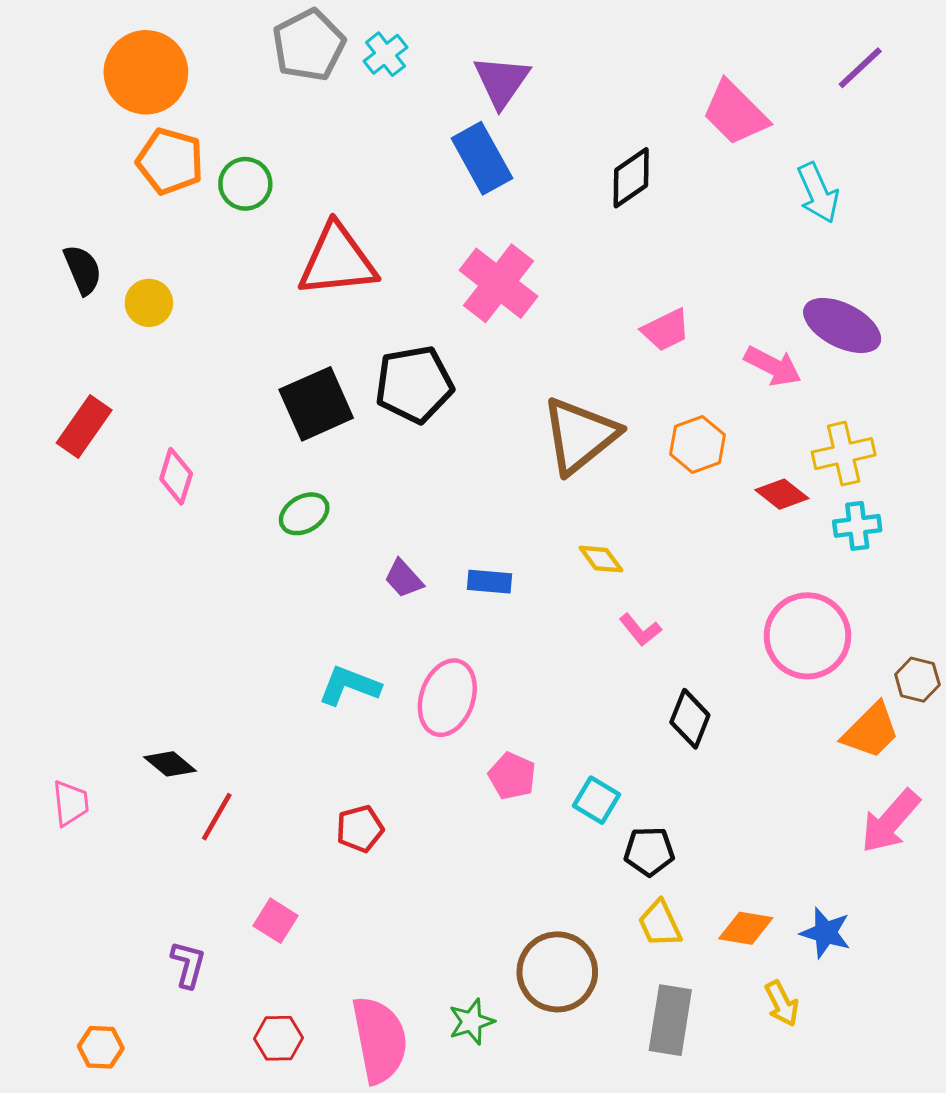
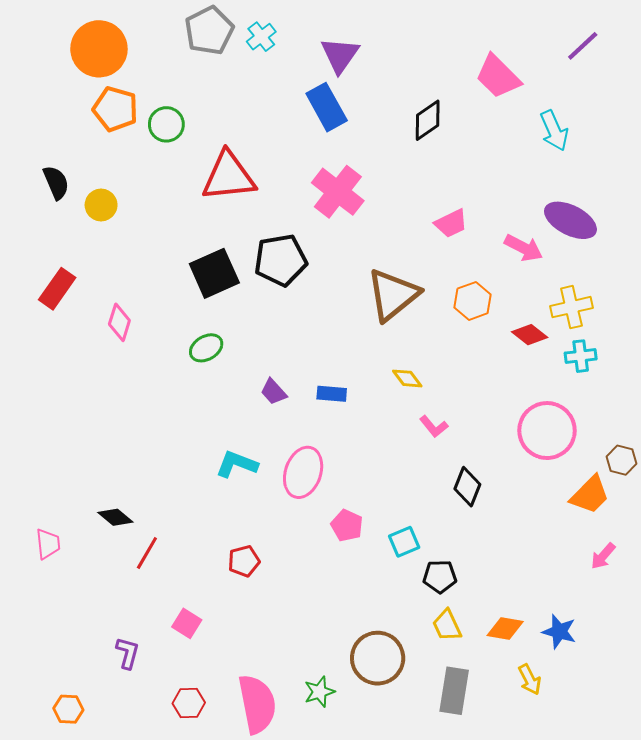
cyan square: (596, 800) -> (404, 542), turned 36
pink arrow: (890, 821) -> (603, 556), size x0.6

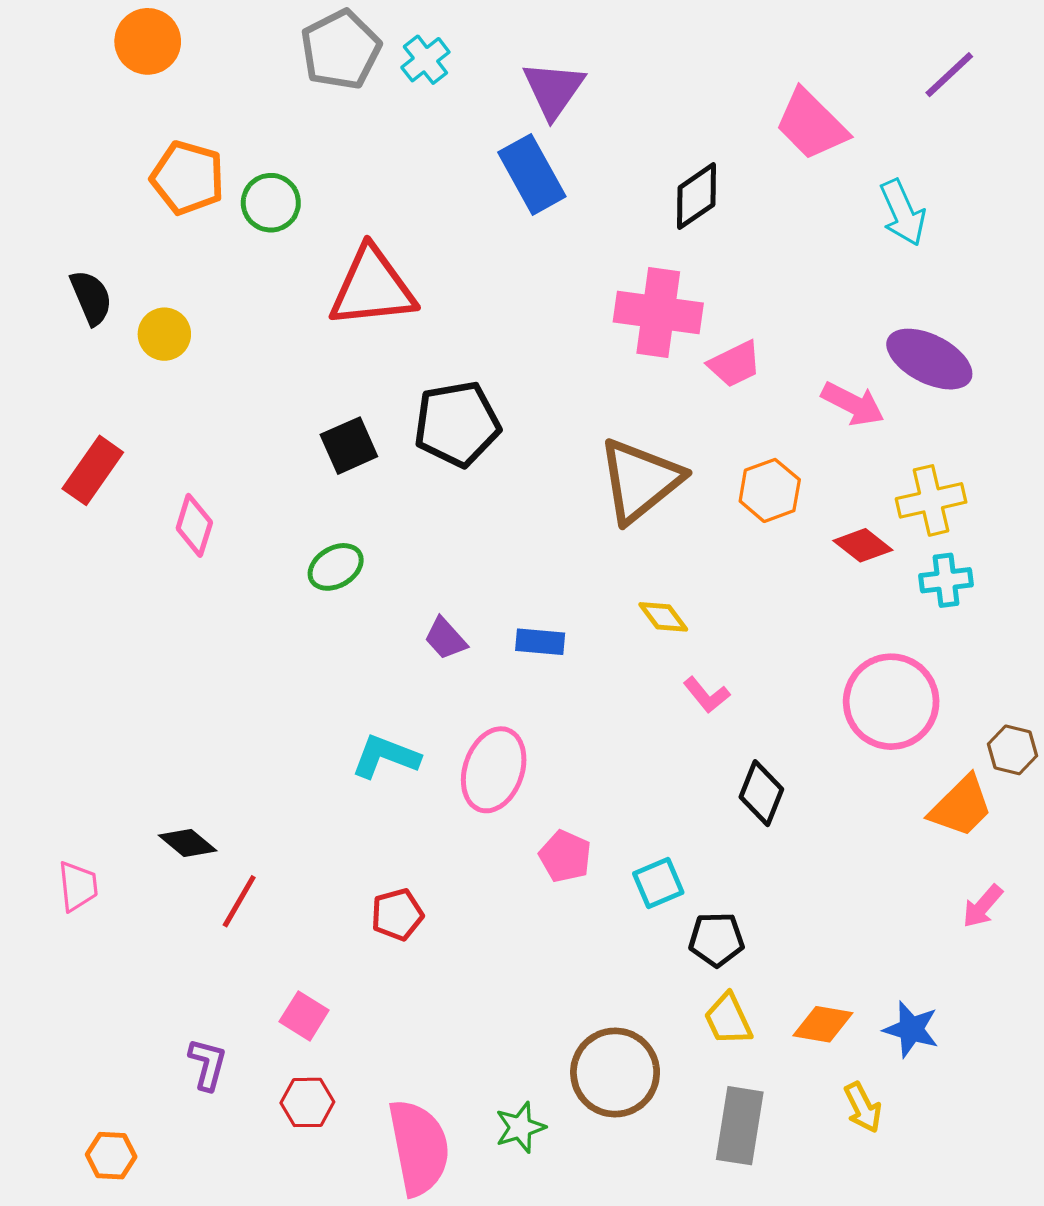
orange circle: (99, 49) -> (148, 41), moved, size x0.7
pink cross: (338, 192) -> (658, 312), moved, turned -30
black square: (214, 273) -> (349, 446), size x0.7
red hexagon: (189, 703) -> (307, 1102), moved

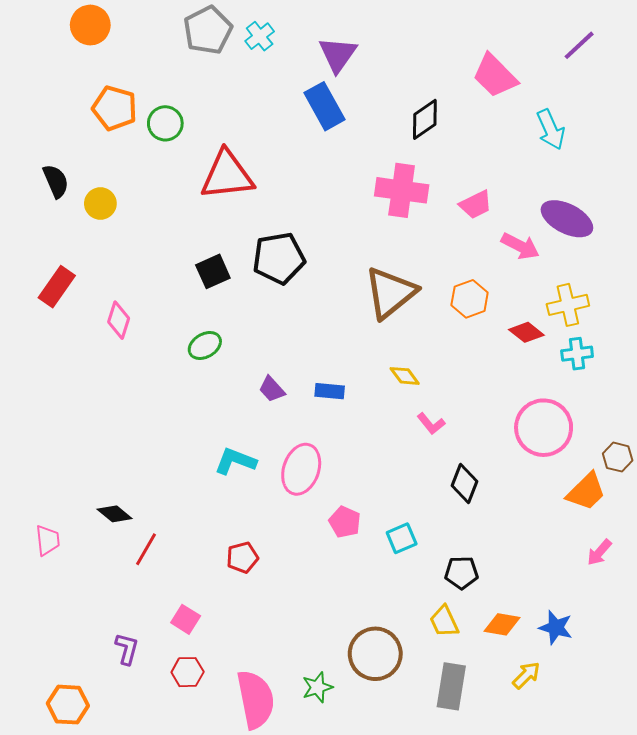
pink trapezoid: (735, 364) -> (476, 205), moved
black pentagon: (716, 939) -> (461, 573), moved
yellow arrow: (863, 1107) -> (526, 675), turned -108
orange hexagon: (111, 1156) -> (68, 705), size x1.4

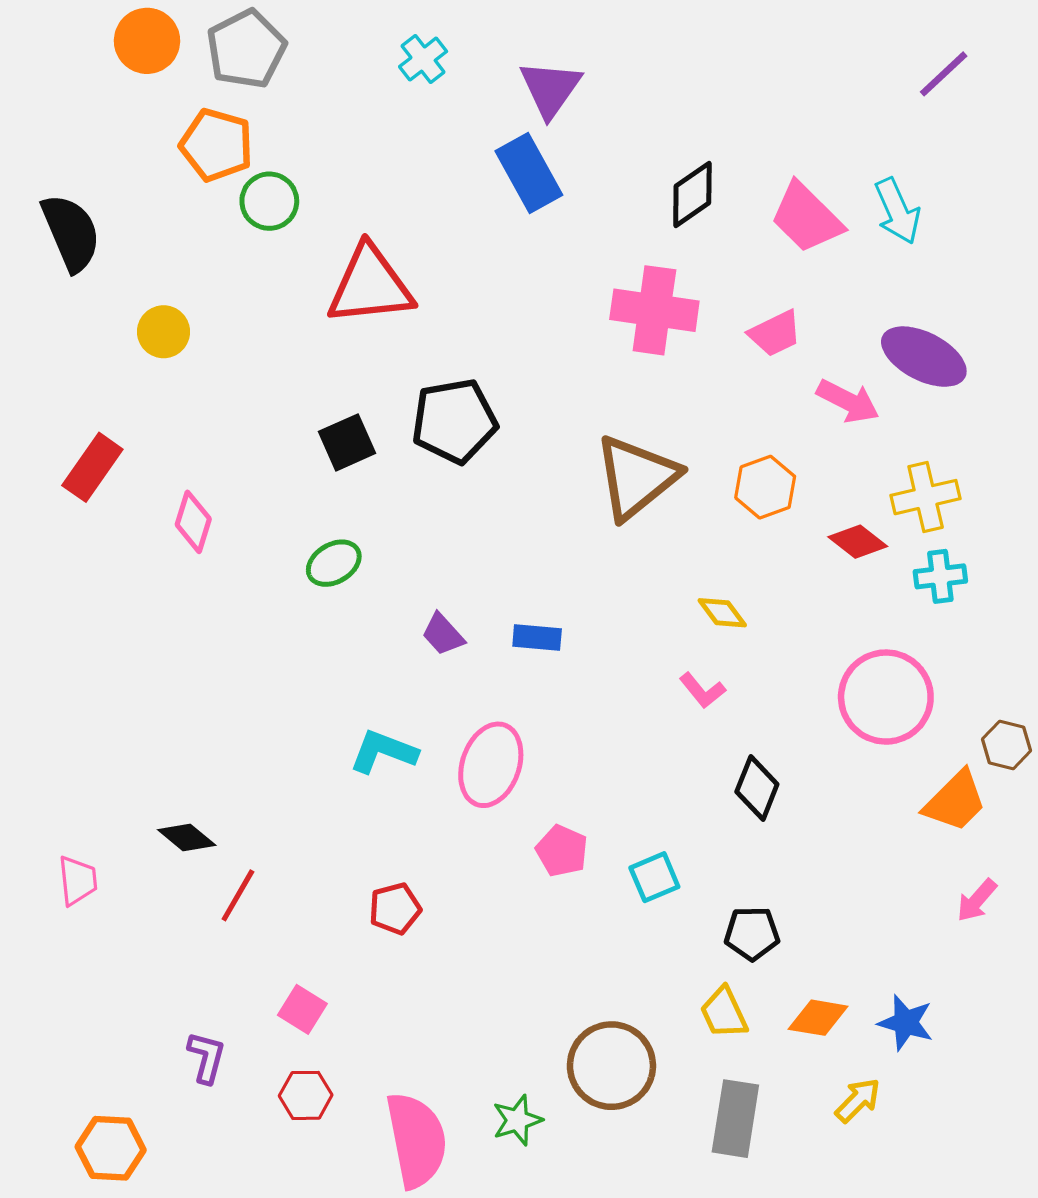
gray pentagon: (208, 30) -> (246, 49), moved
pink trapezoid: (495, 76) -> (807, 218), moved
orange pentagon: (115, 108) -> (216, 145), moved
black semicircle: (56, 181) -> (71, 233), moved, size x1.4
yellow diamond: (405, 376) -> (722, 613), moved

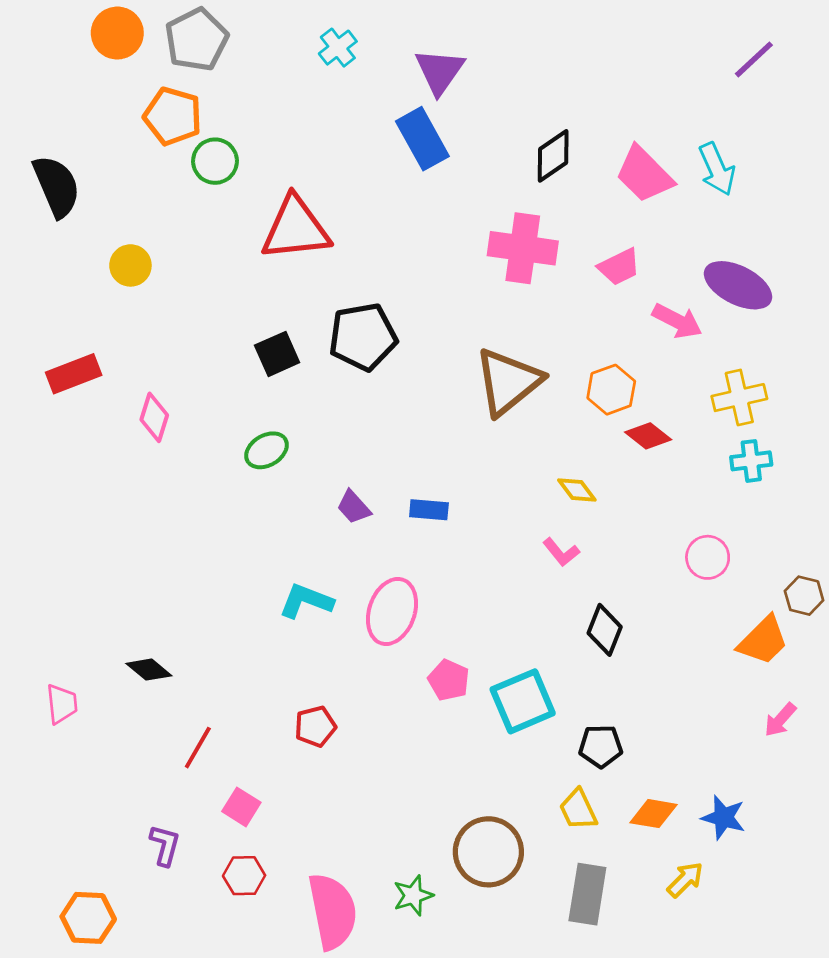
red rectangle: (92, 467) -> (74, 374), turned 34
red diamond: (858, 542) -> (648, 436), moved
pink circle: (886, 697) -> (708, 557), size x0.6
cyan square: (654, 877) -> (523, 701), size x1.6
red line: (238, 895) -> (198, 748), moved

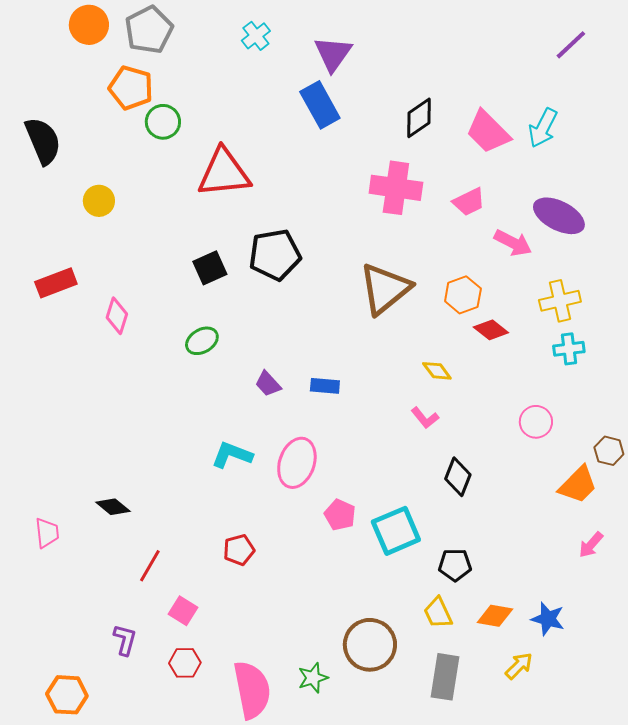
cyan arrow: (717, 169) -> (543, 128), turned 51

